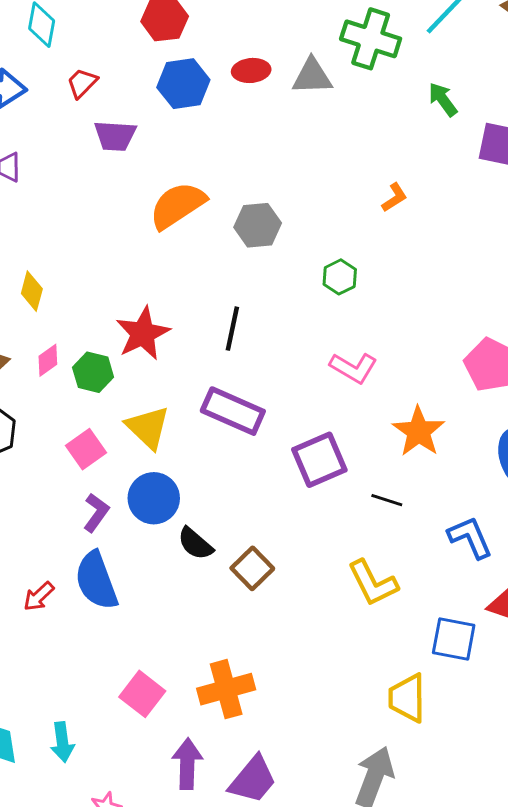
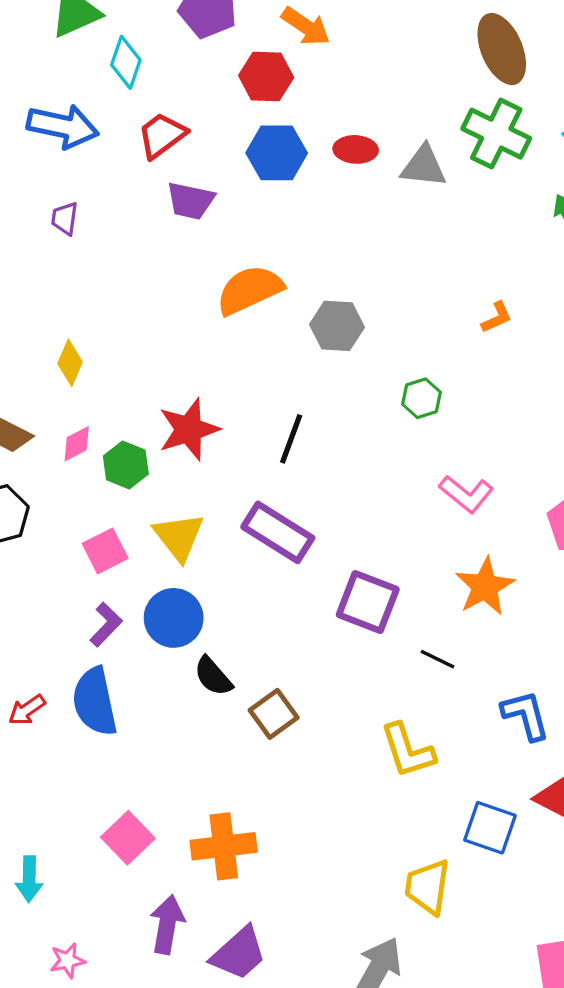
red trapezoid: (82, 83) -> (162, 135), size x1.4
pink L-shape: (353, 368) -> (466, 494), moved
purple square: (319, 460) -> (368, 602), turned 36

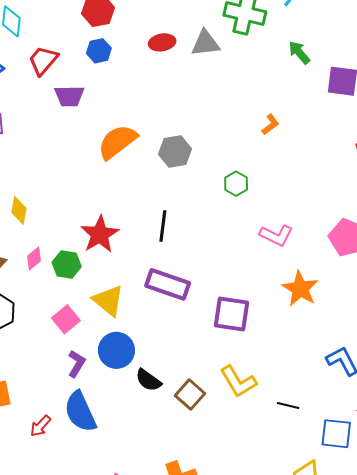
blue hexagon: (277, 153) -> (99, 51), moved, size x0.7
black line: (437, 659) -> (288, 405), moved
yellow L-shape: (408, 751) -> (238, 382), moved

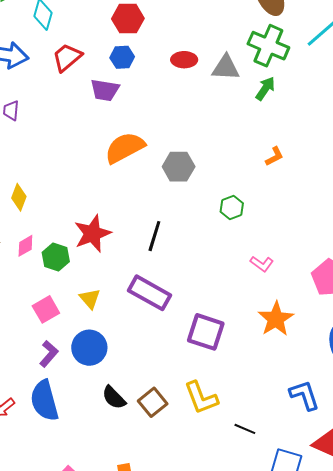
green arrow: (299, 52) -> (265, 89), moved, turned 65
purple trapezoid: (69, 96) -> (105, 90), moved
pink L-shape: (276, 235) -> (262, 264), size x0.7
yellow triangle: (108, 301) -> (90, 299), size x0.7
black semicircle: (148, 380) -> (114, 398), moved

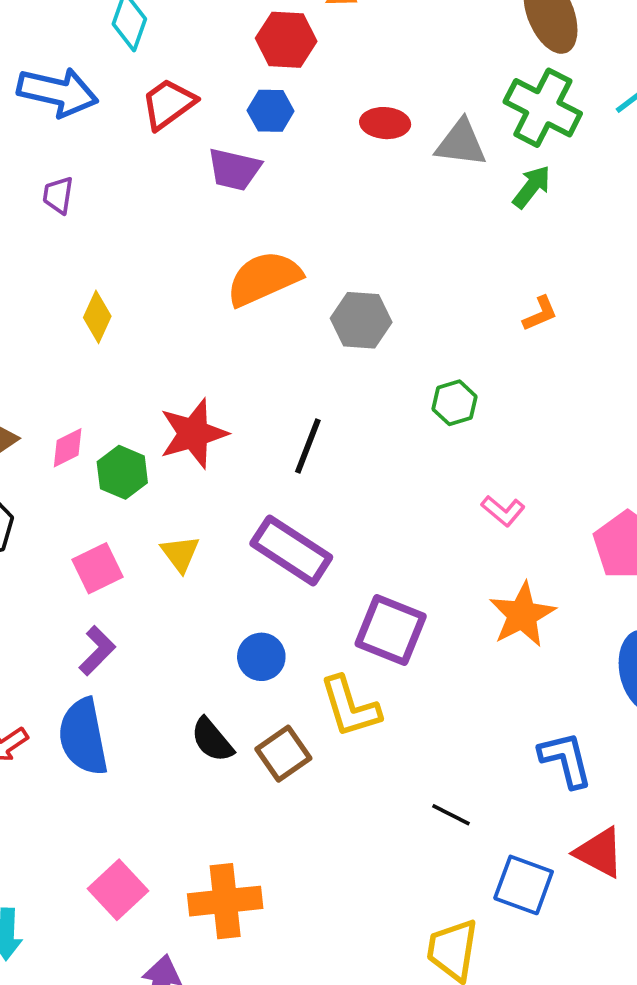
yellow diamond: (19, 197) -> (97, 317), moved
blue circle: (89, 348) -> (261, 657), moved, size x0.7
yellow L-shape: (201, 398) -> (350, 707), moved

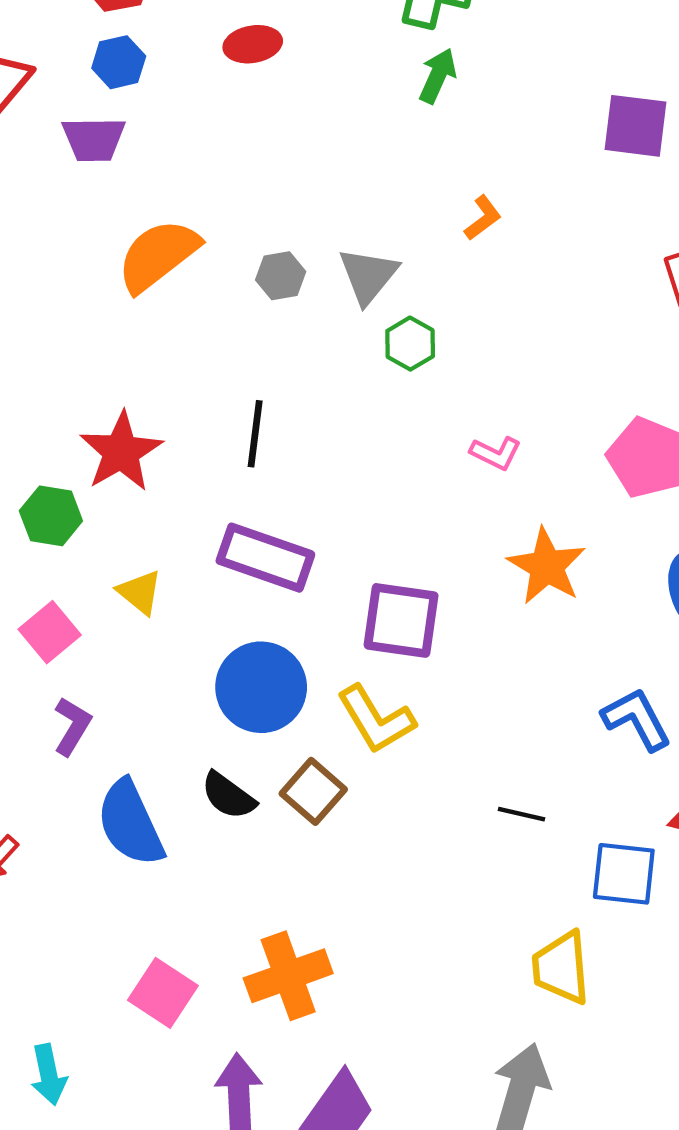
gray triangle: (461, 143) -> (368, 276), moved, turned -44
gray hexagon: (361, 320) -> (281, 276), size x0.7
blue circle: (261, 657) -> (261, 687), size x1.6
blue semicircle: (83, 737) -> (130, 823), moved

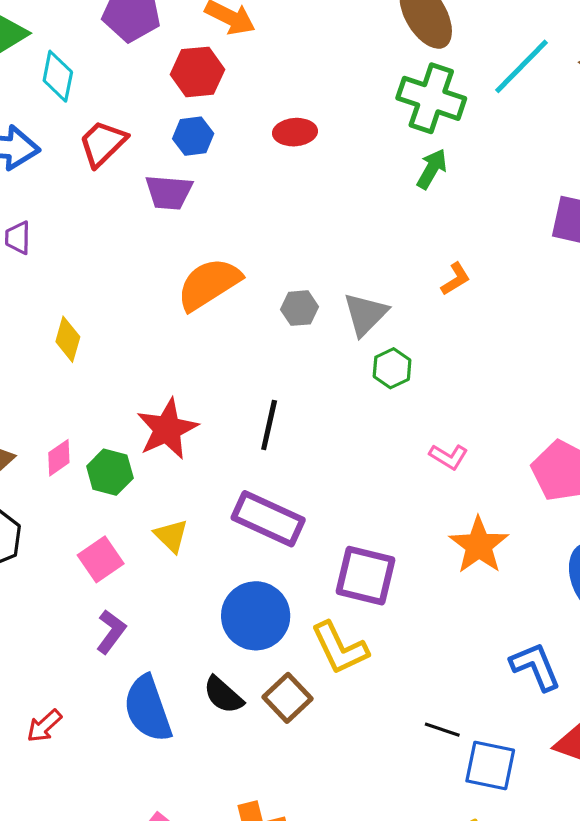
blue square: (624, 874) -> (490, 766), moved

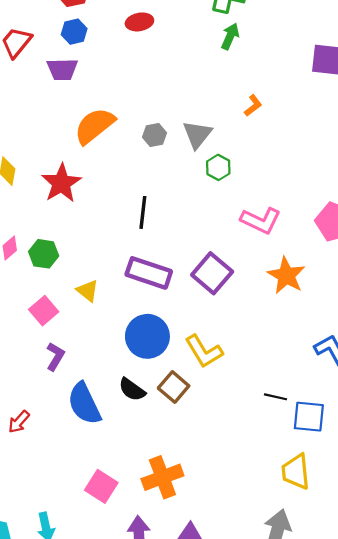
red star: (167, 429) -> (61, 183), moved
pink L-shape: (449, 457) -> (261, 220), size x1.6
purple square: (366, 576) -> (212, 273), moved, turned 33

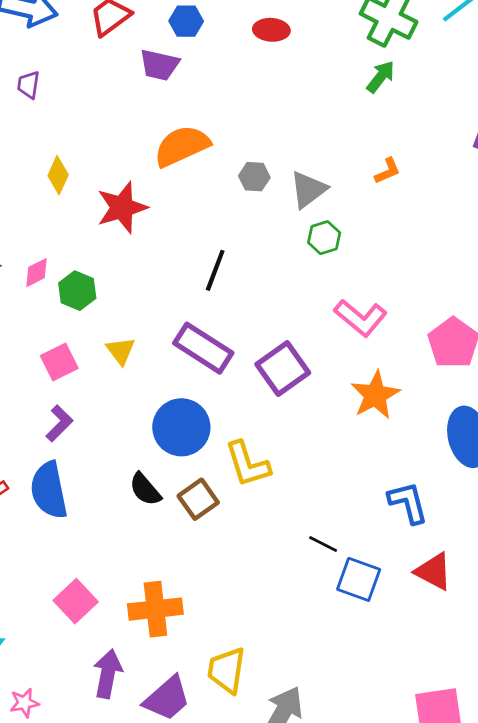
blue semicircle: (84, 404) -> (49, 490), moved
yellow trapezoid: (296, 472) -> (227, 670), moved

